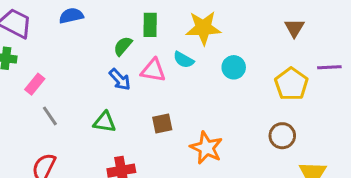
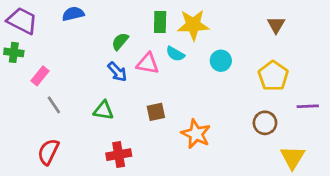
green rectangle: (150, 25) -> (160, 22), moved
purple line: (329, 67) -> (308, 106), moved

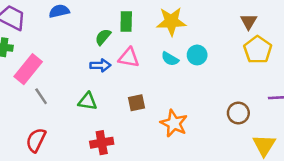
green rectangle: (160, 22) -> (126, 21), moved
cyan semicircle: (175, 54) -> (170, 59), moved
blue arrow: (117, 72) -> (100, 65), turned -48
pink rectangle: (40, 76) -> (28, 69), size x1.6
yellow pentagon: (273, 76) -> (258, 50), moved

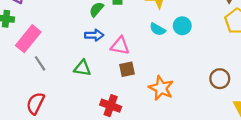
pink triangle: (129, 58) -> (120, 46), moved
red cross: (102, 143) -> (111, 106), moved, turned 30

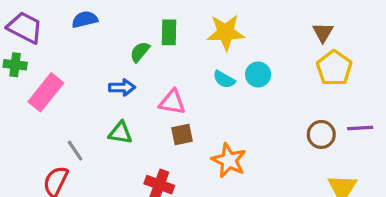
blue arrow: (94, 35) -> (122, 87), moved
gray line: (40, 63) -> (75, 151), moved
brown circle: (220, 79) -> (321, 134), moved

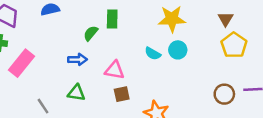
yellow star: (226, 32) -> (172, 19), moved

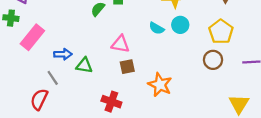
yellow pentagon: (234, 45) -> (221, 32), moved
blue arrow: (78, 59) -> (63, 54), moved
brown circle: (224, 94) -> (213, 60), moved

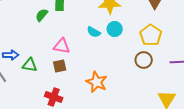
brown square: (127, 67) -> (60, 66), moved

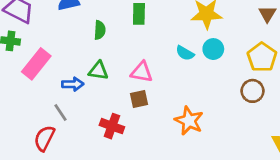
green semicircle: (42, 15) -> (100, 30), moved, turned 144
green triangle: (30, 65) -> (98, 71), moved
red cross: (54, 97) -> (112, 126), moved

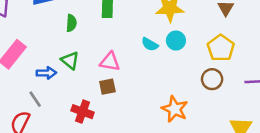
green triangle: (98, 71) -> (70, 60), turned 30
orange star: (189, 121) -> (175, 109), moved

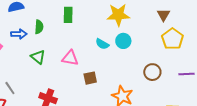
yellow pentagon: (221, 48) -> (172, 39), moved
blue arrow: (46, 73) -> (19, 34), moved
brown square: (107, 87) -> (90, 78), moved

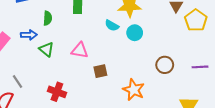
blue arrow: (19, 34) -> (29, 35), moved
yellow pentagon: (172, 39) -> (196, 20), moved
cyan semicircle: (102, 44) -> (112, 25), moved

